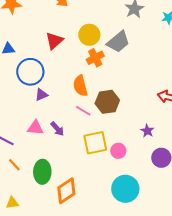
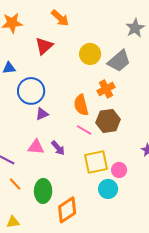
red triangle: (54, 41) -> (44, 46), moved
orange cross: (95, 58) -> (106, 89), moved
cyan circle: (125, 189) -> (108, 189), moved, size x0.7

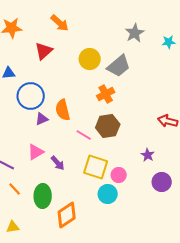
orange semicircle: (81, 105) -> (63, 110), moved
pink triangle: (36, 147) -> (36, 152), turned -36
purple arrow: (58, 148) -> (58, 163), moved
yellow square: (96, 162) -> (96, 167), turned 30

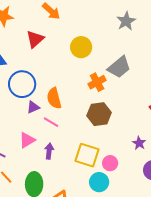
gray trapezoid: (119, 66) -> (119, 67), moved
pink line: (84, 135) -> (51, 122), moved
purple arrow: (58, 163) -> (49, 151), turned -133

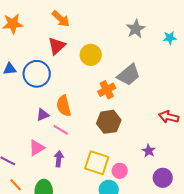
red triangle: (35, 39) -> (57, 46), moved
blue circle: (22, 84) -> (37, 74), moved

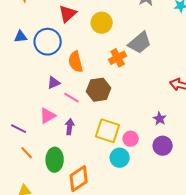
orange semicircle: (64, 106) -> (76, 62), moved
brown hexagon: (109, 122) -> (99, 90), moved
purple circle: (163, 178) -> (163, 146), moved

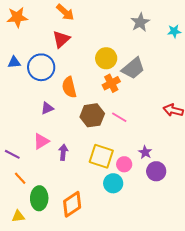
yellow circle: (102, 23) -> (106, 58), moved
pink line: (72, 98) -> (119, 117), moved
purple star: (160, 119) -> (145, 152), moved
green ellipse: (55, 160) -> (39, 198), moved

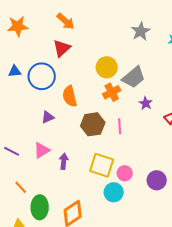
pink line: (119, 117) -> (120, 126), turned 56
purple star: (145, 152) -> (146, 103), moved
purple line: (12, 154) -> (12, 151), moved

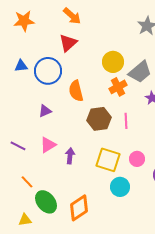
purple triangle: (48, 117) -> (45, 111), moved
pink circle: (125, 173) -> (137, 159), moved
green ellipse: (40, 207) -> (46, 202), turned -40

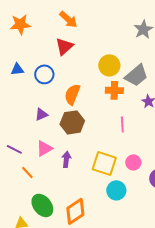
blue circle: (48, 71) -> (44, 74), size x0.7
orange cross: (118, 87) -> (114, 90), turned 30
orange semicircle: (76, 91) -> (72, 94), turned 35
brown hexagon: (99, 119) -> (72, 122), moved
orange line: (27, 182) -> (27, 172), moved

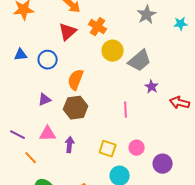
orange cross: (114, 90) -> (98, 27), moved, turned 30
pink triangle: (44, 148) -> (48, 134), turned 30
yellow square: (104, 163) -> (108, 149), size x0.7

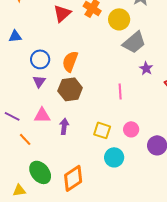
yellow circle: (113, 51) -> (119, 19), moved
blue circle: (48, 60) -> (40, 59), moved
purple triangle: (45, 100) -> (39, 81), turned -32

